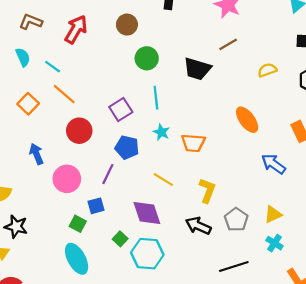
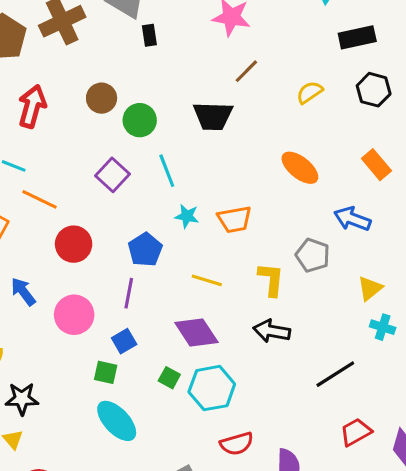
brown circle: (127, 25) -> (102, 98), moved
purple square: (121, 110) -> (113, 175), moved
blue pentagon: (127, 147) -> (145, 250), turned -30
gray pentagon: (236, 220) -> (313, 255), moved

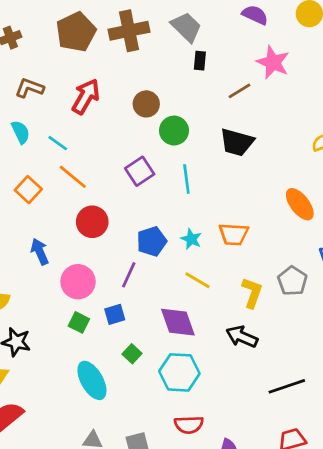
brown line: (246, 71) -> (240, 91), moved
cyan star: (187, 216) -> (191, 239), moved
green square: (106, 372) -> (79, 322), moved
green square: (169, 378) -> (132, 354), moved

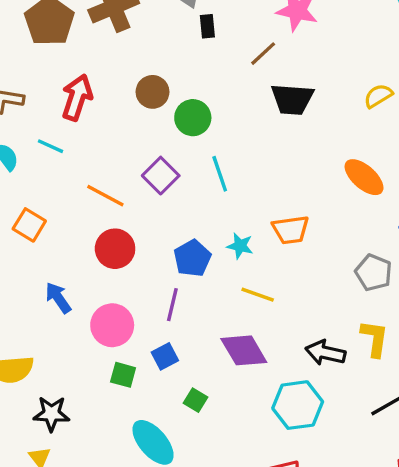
black trapezoid: (237, 142) -> (292, 99), moved
cyan line: (58, 143) -> (51, 146), moved
orange line: (73, 177) -> (105, 196), moved
yellow L-shape: (252, 293) -> (375, 338), moved
cyan hexagon: (179, 372) -> (298, 405), moved

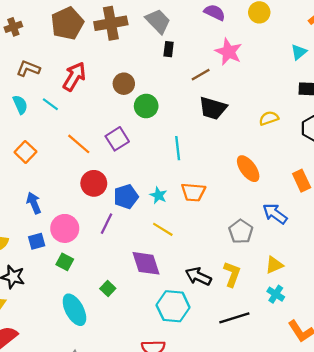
cyan line: (220, 174) -> (178, 148), moved
red circle: (115, 249) -> (94, 183), moved
blue square: (165, 356) -> (37, 241), moved

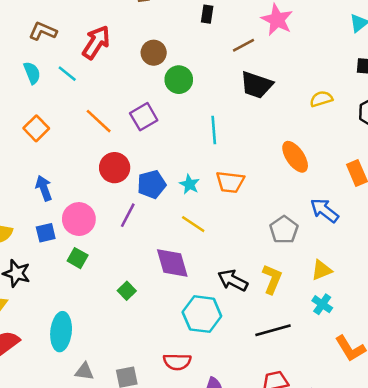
cyan ellipse: (74, 310) -> (61, 332), moved, turned 32

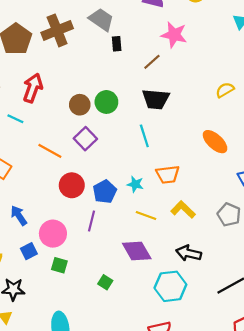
brown circle: (154, 53) -> (80, 105), moved
black trapezoid: (256, 85) -> (156, 99), moved
gray pentagon: (284, 230) -> (229, 215), moved
yellow L-shape: (272, 279) -> (183, 210), moved, turned -55

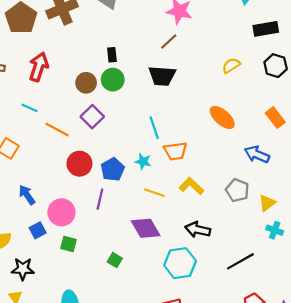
black rectangle: (117, 44) -> (112, 55), moved
brown line: (152, 62) -> (169, 42), moved
cyan line: (15, 119) -> (30, 108), moved
cyan line: (144, 136) -> (154, 128), moved

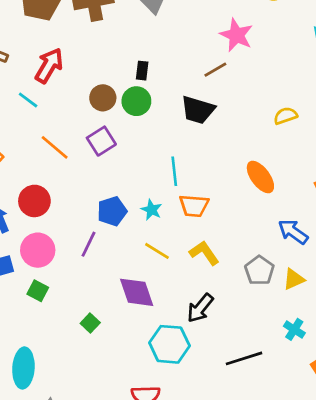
cyan line: (30, 108) -> (28, 100), moved
red circle: (79, 164) -> (34, 201), moved
yellow triangle: (267, 203) -> (294, 279), moved
black arrow: (198, 230) -> (200, 308), turned -75

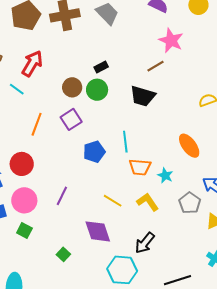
black rectangle: (142, 71) -> (101, 67), turned 56
orange line: (55, 147) -> (37, 124), turned 70
cyan star: (152, 210) -> (165, 176), moved
blue pentagon: (112, 211) -> (94, 152), moved
gray pentagon: (259, 270) -> (190, 203), moved

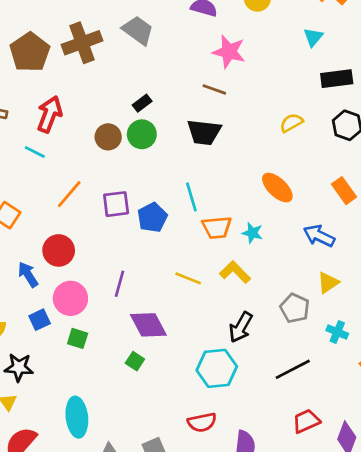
brown line: (156, 66) -> (214, 89), turned 60
purple square: (71, 119) -> (116, 204), moved, turned 35
orange line: (37, 124) -> (69, 194), turned 30
gray pentagon: (190, 203) -> (295, 308), moved
purple diamond: (98, 231) -> (148, 325), moved

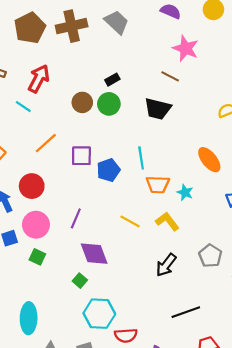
cyan hexagon: (217, 368) -> (99, 314), moved
black line: (293, 369) -> (186, 312), moved

